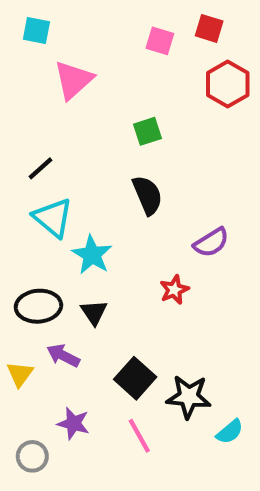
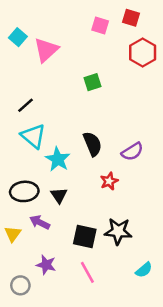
cyan square: (36, 31) -> (18, 37), moved, turned 30
black semicircle: (147, 195) -> (92, 144), moved
black square: (135, 378) -> (85, 236), turned -30
black star: (189, 397) -> (118, 231), moved

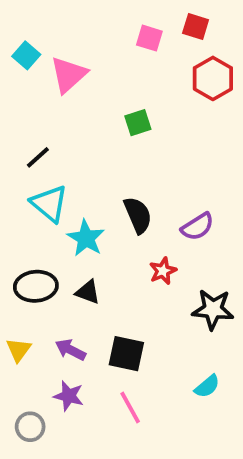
black triangle: (59, 195) -> (88, 292), turned -36
purple arrow: (40, 222) -> (71, 350), moved
black star: (118, 231) -> (213, 309), moved
cyan semicircle: (144, 270) -> (207, 386), moved

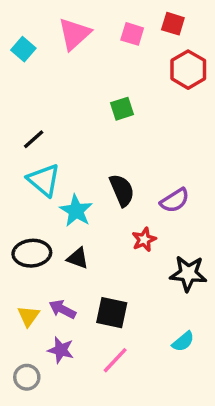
pink triangle: (69, 75) -> (74, 34), moved
yellow triangle: (19, 350) -> (28, 316), moved
pink line: (130, 407) -> (115, 360), turned 72

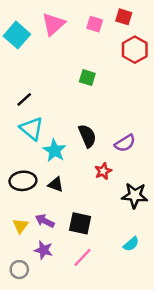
cyan square: (23, 49) -> (17, 35), size x1.5
green square: (122, 109) -> (87, 78), turned 35

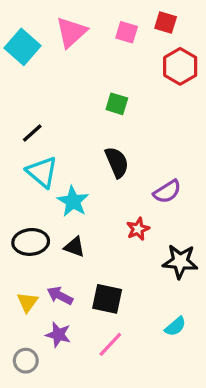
black semicircle: (87, 136) -> (117, 162), moved

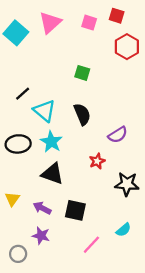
cyan triangle: (42, 172) -> (44, 111), moved
black ellipse: (31, 242) -> (18, 144), moved
black triangle: (75, 247) -> (52, 174), size x1.5
yellow triangle: (27, 302) -> (12, 199), moved
pink line: (110, 344) -> (91, 245), moved

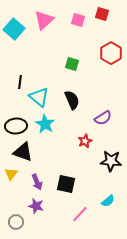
red hexagon: (127, 47) -> (111, 53), moved
black line: (23, 94) -> (20, 82), turned -40
black triangle: (52, 174) -> (23, 152), moved
purple arrow: (42, 208) -> (37, 182), turned -140

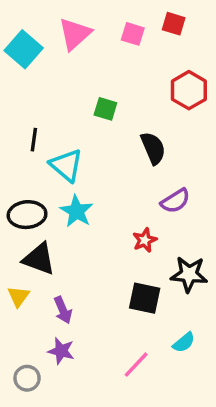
green square: (72, 64) -> (105, 109), moved
black semicircle: (72, 100) -> (153, 148), moved
black square: (66, 184) -> (145, 298), moved

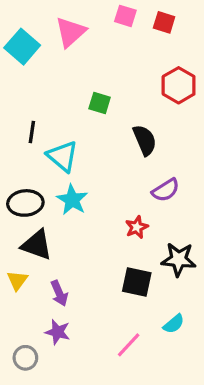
pink square: (133, 34) -> (125, 16), moved

